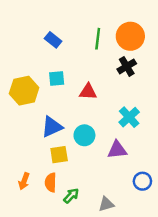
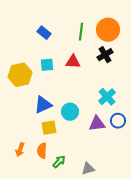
red triangle: (88, 92) -> (73, 62), moved
blue circle: (142, 181) -> (118, 121), moved

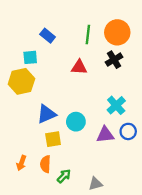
cyan square: (47, 65) -> (30, 57), moved

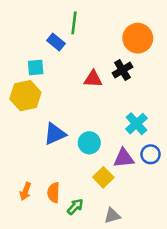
green line: (88, 35) -> (74, 23), moved
black cross: (114, 60) -> (122, 70), moved
yellow square: (53, 139) -> (103, 177), moved, turned -35

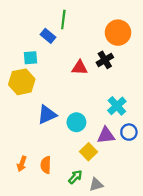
green arrow: (75, 207) -> (75, 177), moved

